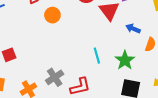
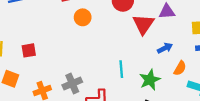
blue arrow: (133, 29) -> (165, 48), turned 120

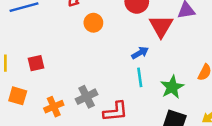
blue arrow: (165, 48) -> (140, 53), moved

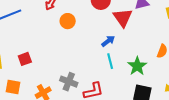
gray cross: (87, 97) -> (69, 82), turned -36

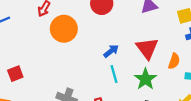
red triangle: (123, 18) -> (147, 48), moved
orange circle: (68, 21) -> (64, 29), size x1.5

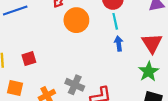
blue arrow: (111, 51) -> (119, 44), turned -64
cyan line: (114, 74) -> (115, 21), moved

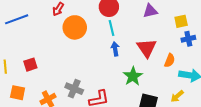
green star: (149, 72) -> (133, 76), moved

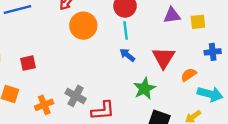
yellow square: (181, 21) -> (198, 22), moved
blue arrow: (115, 49) -> (127, 55), turned -48
orange semicircle: (170, 60) -> (189, 75), turned -152

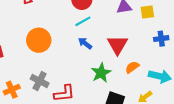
orange circle: (83, 26) -> (39, 40), moved
cyan line: (126, 30) -> (83, 21), turned 70
orange semicircle: (189, 75) -> (132, 67), moved

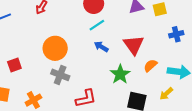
gray cross: (40, 81) -> (60, 75), moved

